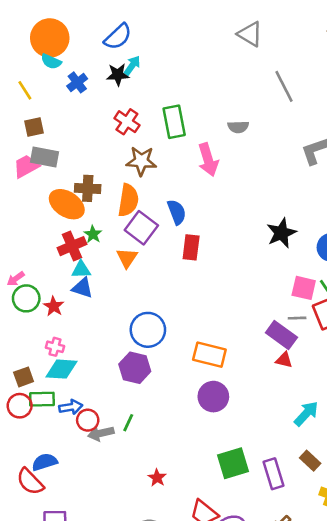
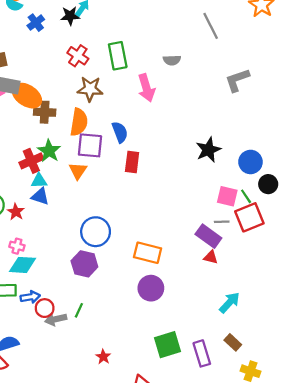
orange ellipse: (67, 204) -> (27, 96), moved
purple square: (141, 228) -> (90, 145), turned -32
green star: (93, 234) -> (49, 151), size x1.5

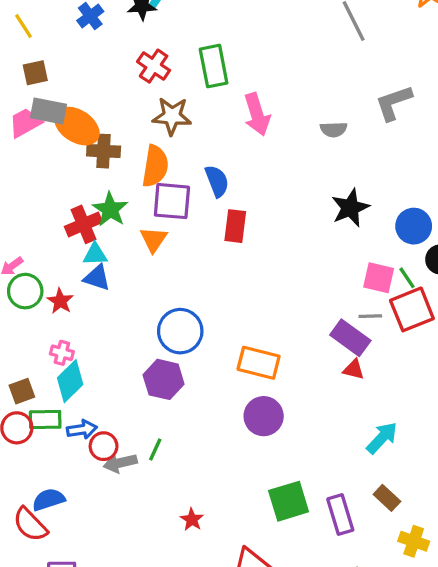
gray semicircle: (172, 60) -> (334, 129), moved
cyan diamond: (22, 265) -> (70, 381), turned -48

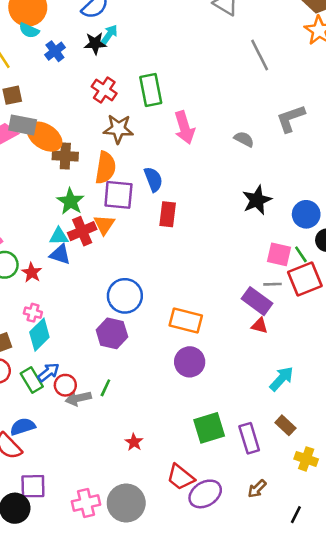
gray semicircle: (334, 129) -> (244, 139), turned -150
red cross: (84, 224) -> (82, 231), moved
green rectangle: (45, 419) -> (32, 380), moved, turned 60
blue arrow: (82, 429) -> (49, 372), turned -30

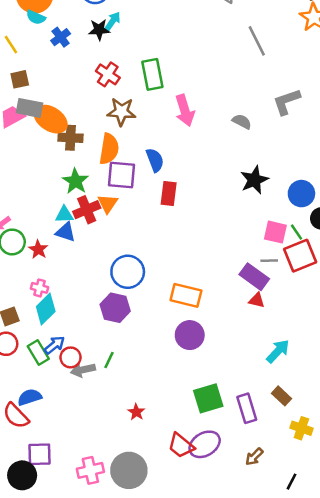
purple ellipse: (205, 494) -> (205, 444), moved

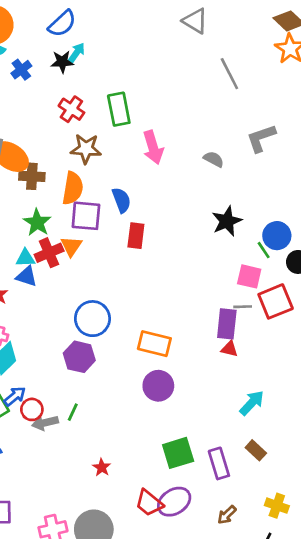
green line: (296, 232) -> (264, 250), moved
purple rectangle: (254, 277) -> (227, 324), turned 60
yellow cross: (301, 428) -> (277, 506), moved

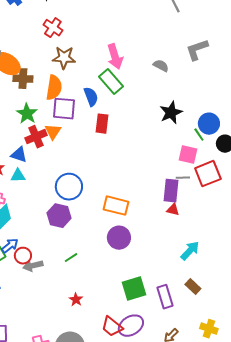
green rectangle: (119, 109) -> (111, 82), moved, turned -30
cyan triangle: (25, 258) -> (18, 176), moved
green line: (73, 412) -> (71, 258), moved, turned 32

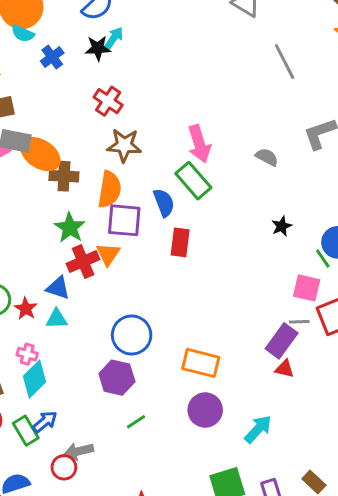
black star: (171, 113) -> (282, 226), size x0.6
purple rectangle: (171, 191) -> (282, 341), turned 30
cyan arrow: (190, 251) -> (258, 429), moved
red circle: (23, 256) -> (64, 467), moved
green line: (71, 258) -> (136, 422), moved

